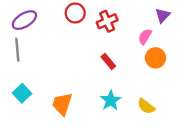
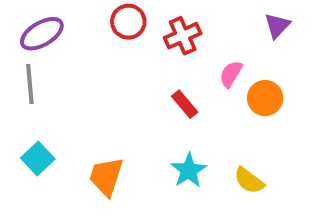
pink semicircle: (145, 37) -> (231, 74), moved

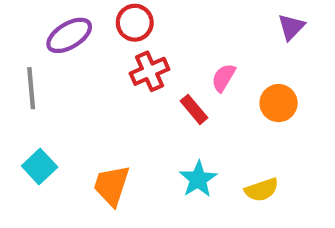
purple ellipse: (42, 34) -> (69, 35), moved
red cross: (183, 36) -> (150, 71), moved
pink semicircle: (231, 74) -> (224, 78), moved
yellow semicircle: (249, 181) -> (262, 190), turned -56

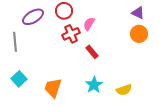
purple triangle: (291, 27) -> (138, 13), turned -48
pink semicircle: (224, 78) -> (89, 24), moved
orange circle: (279, 103) -> (139, 34), moved

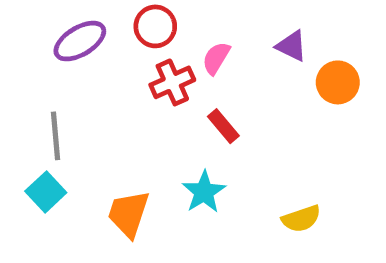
purple triangle: (138, 13) -> (292, 46), moved
gray line: (15, 42) -> (56, 136), moved
cyan star: (94, 85) -> (204, 192), moved

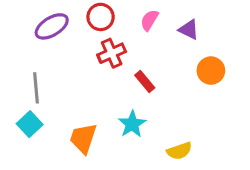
pink semicircle: (216, 58) -> (149, 20), moved
orange circle: (338, 82) -> (211, 71), moved
yellow semicircle: (301, 219) -> (179, 151), moved

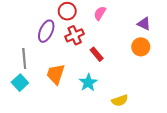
purple ellipse: (52, 26) -> (46, 31), moved, turned -35
purple triangle: (189, 30) -> (144, 24), moved
orange trapezoid: (83, 138) -> (56, 74), moved

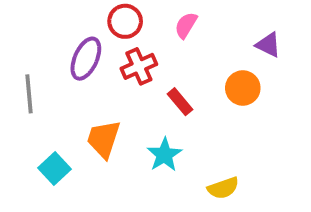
orange circle: (141, 47) -> (243, 88), moved
gray line: (24, 58) -> (29, 94), moved
cyan square: (20, 83) -> (54, 168), moved

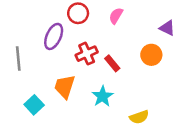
red cross: (139, 66) -> (87, 54), moved

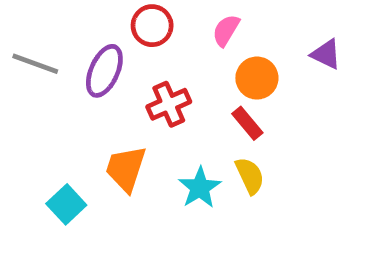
orange circle: (151, 55) -> (257, 78), moved
gray line: (18, 58) -> (35, 64), moved, turned -65
red rectangle: (112, 63) -> (247, 123), moved
yellow semicircle: (139, 117) -> (250, 176), moved, turned -96

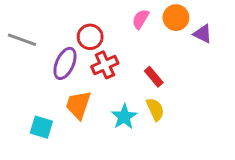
red circle: (152, 26) -> (90, 37), moved
purple ellipse: (104, 71) -> (65, 63), moved
orange circle: (257, 78) -> (176, 18), moved
cyan square: (66, 204) -> (41, 127), turned -30

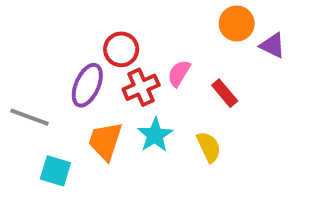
pink semicircle: (140, 19) -> (179, 73), moved
gray line: (22, 40) -> (30, 117), moved
red rectangle: (154, 77) -> (225, 93), moved
cyan star: (124, 117) -> (155, 135), moved

